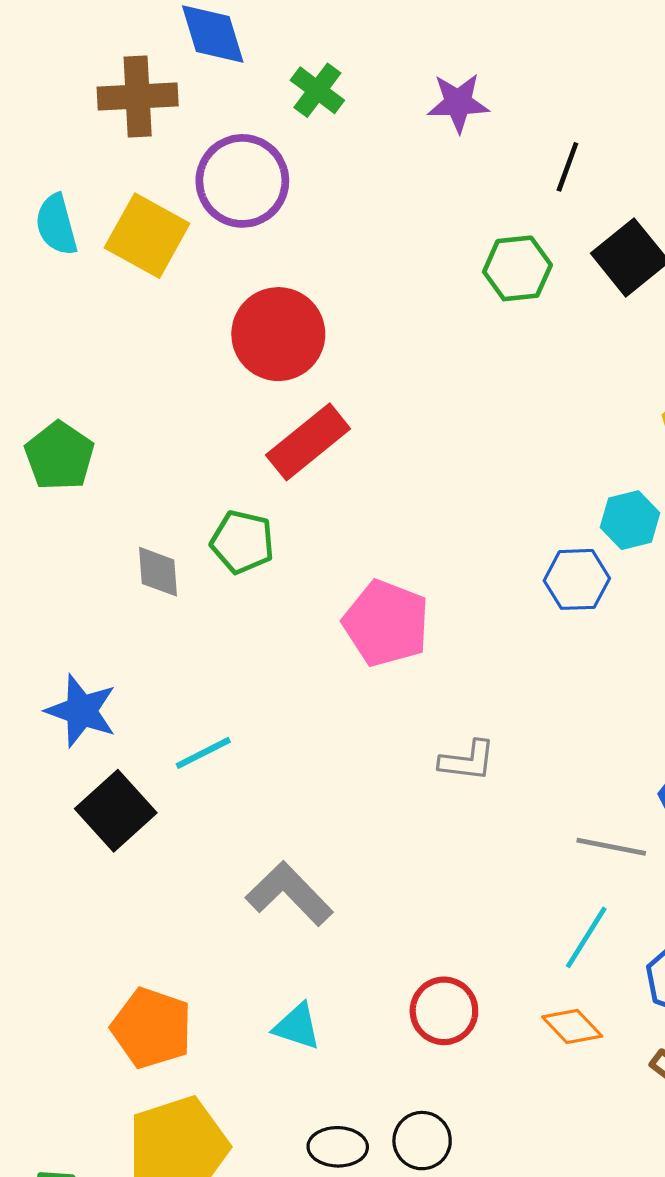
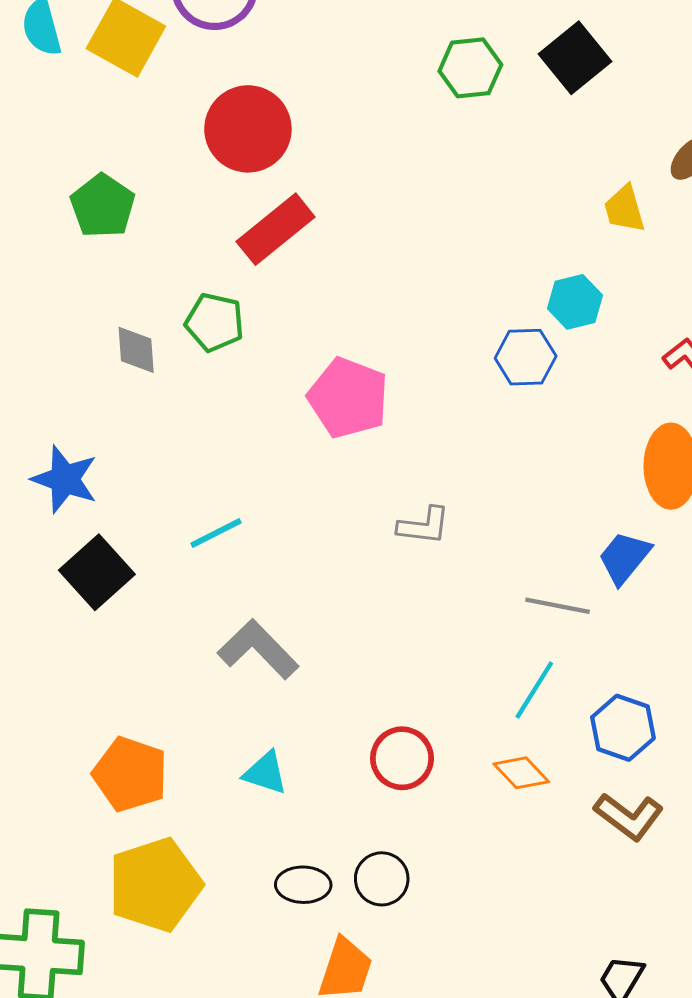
green pentagon: (59, 456) -> (103, 206), moved
cyan line: (203, 753) -> (216, 533), moved

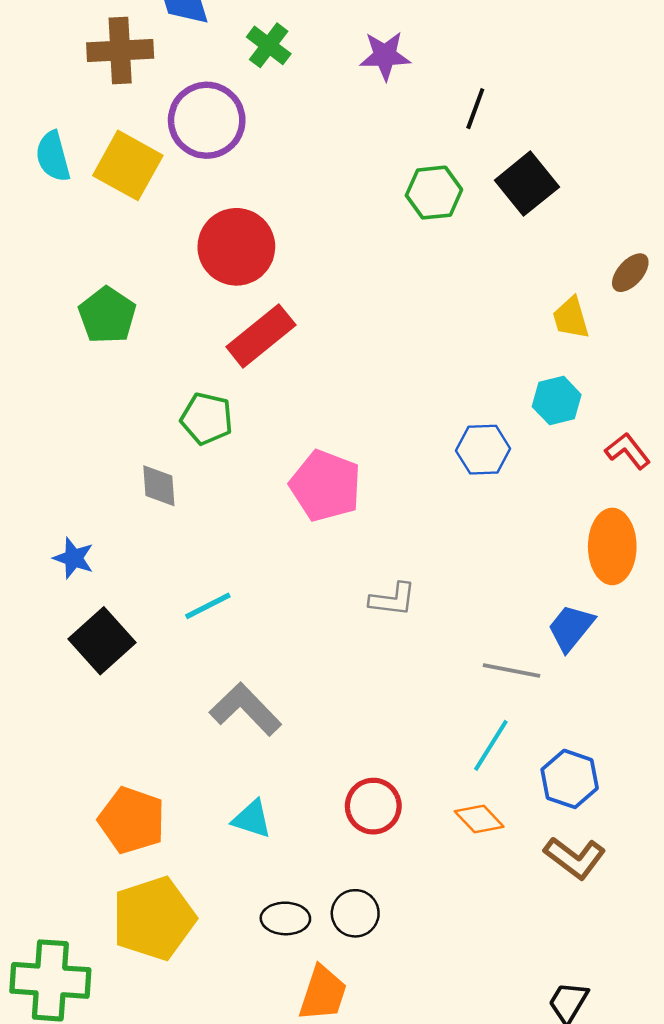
cyan hexagon: (575, 302) -> (557, 401), moved
gray diamond: (136, 350) -> (159, 486), moved
blue star: (65, 479) -> (74, 558), size x0.7

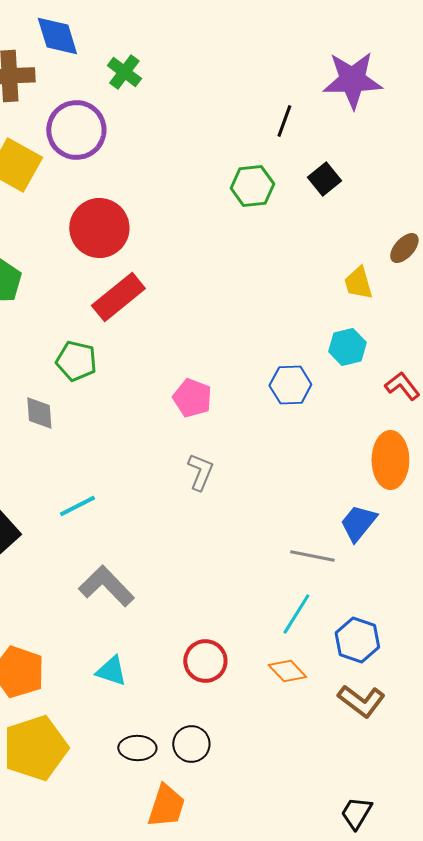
purple star: (385, 56) -> (352, 80), moved, size x1.5
black square: (527, 184) -> (324, 179), size x0.7
pink pentagon: (325, 486) -> (192, 398), moved, size x0.7
gray L-shape: (393, 599) -> (200, 472), moved, turned -75

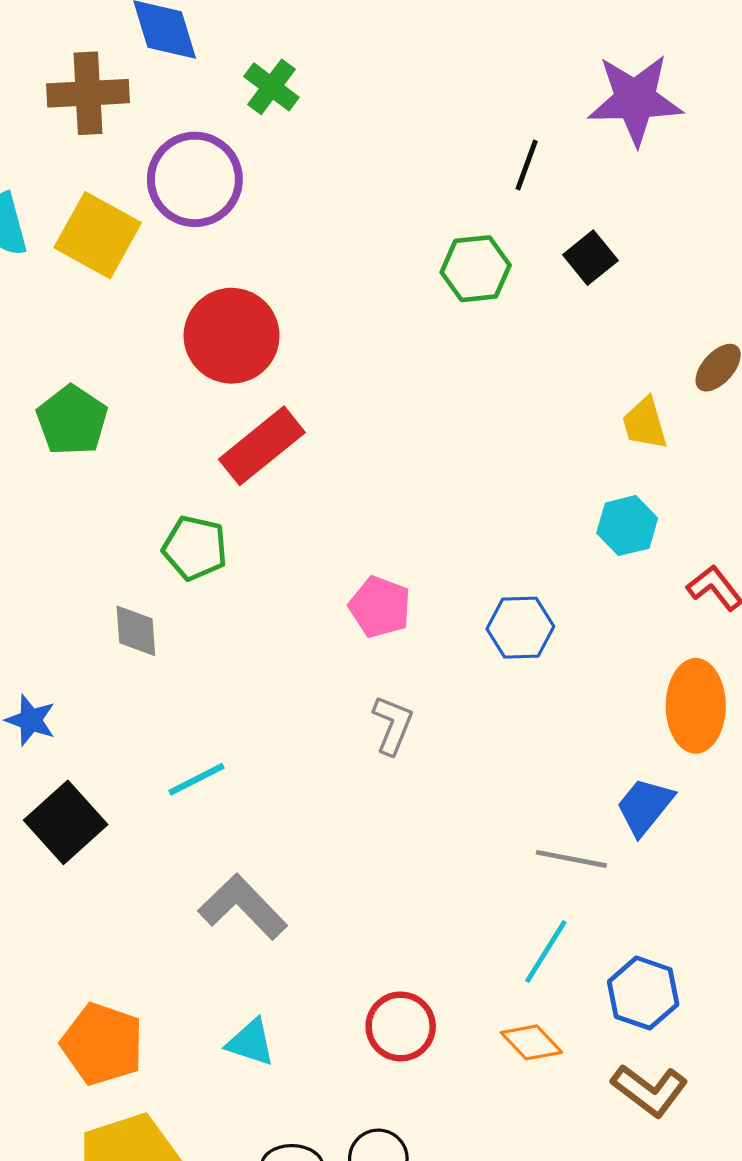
blue hexagon: (290, 385) -> (520, 628), moved

